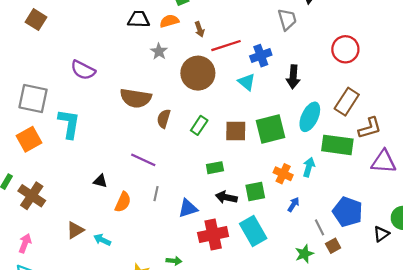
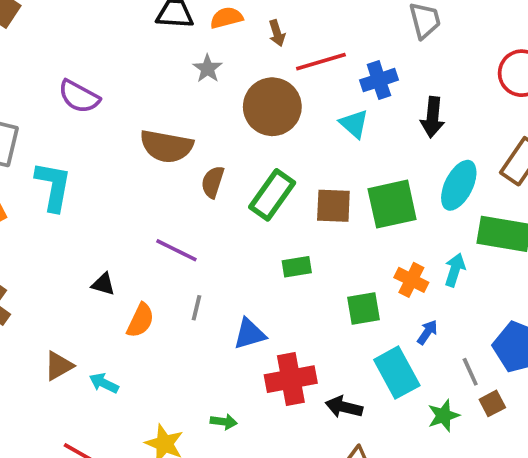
green rectangle: (199, 125) -> (272, 195), size x1.5
black arrow: (226, 197) -> (344, 407), moved
cyan rectangle: (253, 231) -> (397, 373), moved

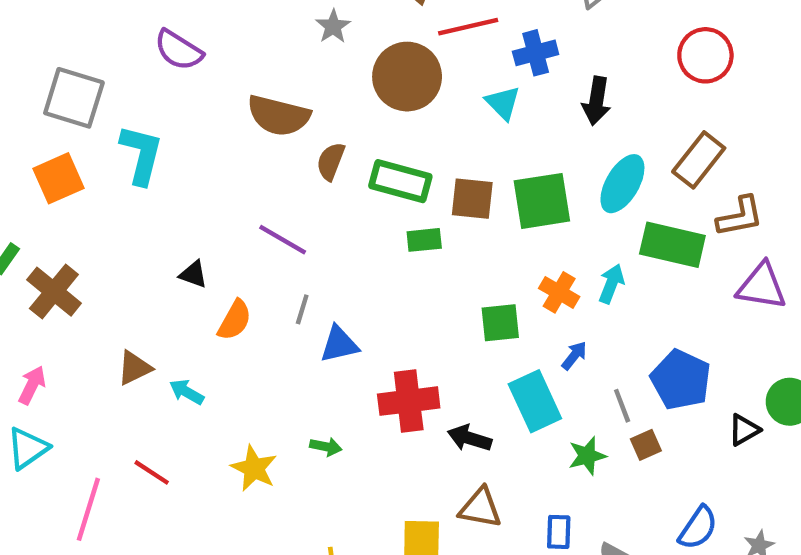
green rectangle: (272, 195) -> (400, 181), turned 66
green rectangle: (297, 267) -> (424, 240), moved
blue triangle: (249, 334) -> (339, 344), moved

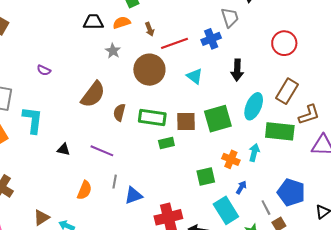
purple semicircle: (178, 50) -> (44, 70), size x0.6
blue cross: (536, 53) -> (211, 39), moved
brown semicircle: (279, 116) -> (93, 95), turned -60
black triangle: (193, 274) -> (63, 149), moved

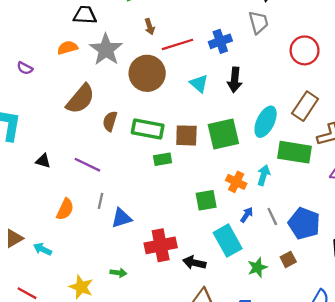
gray trapezoid: (230, 18) -> (258, 22), moved
orange semicircle: (122, 23) -> (67, 48), moved
gray star: (113, 51) -> (106, 50), size x1.8
black arrow: (237, 70) -> (235, 80), moved
gray line: (266, 208) -> (272, 216), moved

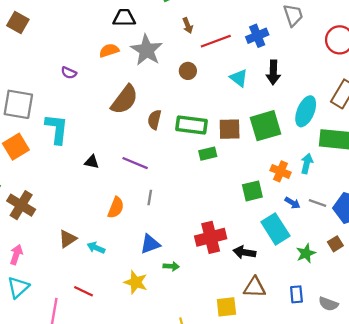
brown circle: (147, 73) -> (188, 71), size x0.5
blue arrow: (247, 215) -> (293, 203), turned 91
gray line: (272, 216) -> (318, 203), turned -42
blue triangle: (121, 218) -> (150, 244), moved

